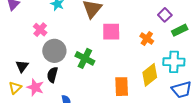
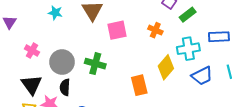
pink cross: (40, 30) -> (32, 51), moved
black triangle: (22, 66) -> (32, 85), size x1.5

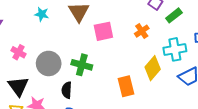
orange cross: (155, 30) -> (142, 31), turned 32
black semicircle: (65, 87) -> (67, 90), moved

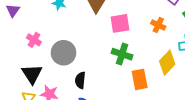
orange cross: (142, 31) -> (158, 25), turned -32
green cross: (82, 65) -> (122, 54), moved

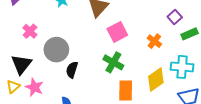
pink square: (120, 23) -> (117, 32), turned -30
black semicircle: (80, 80) -> (72, 70), moved

